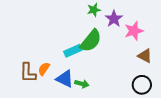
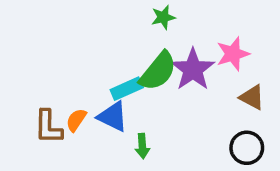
purple star: (114, 19) -> (193, 69), moved, size x1.4
blue triangle: (65, 79) -> (113, 116), moved
green arrow: (82, 84) -> (142, 146), turned 72

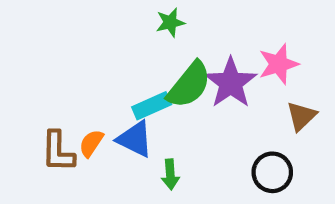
green star: (163, 17) -> (170, 22), moved
brown triangle: (252, 97) -> (301, 116), turned 48
black circle: (247, 148) -> (272, 172), moved

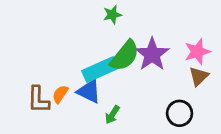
pink star: (279, 64) -> (197, 52), moved
cyan rectangle: (152, 106) -> (100, 69), size x1.4
green arrow: (170, 174) -> (112, 115), turned 36

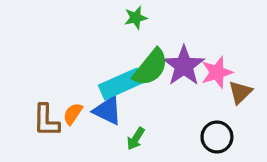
pink star: (197, 52) -> (217, 72), moved

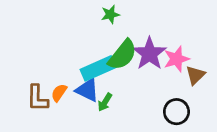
green arrow: (136, 139) -> (105, 102), moved

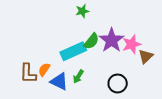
green semicircle: (122, 55) -> (91, 41), size x0.7
blue triangle: (87, 90) -> (59, 81), moved
black circle: (176, 112) -> (118, 83), moved

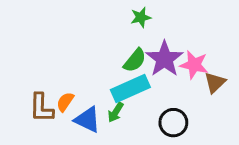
green star: (82, 11) -> (141, 17), moved
pink star: (132, 44) -> (194, 65), turned 30
cyan rectangle: (73, 51) -> (130, 88), moved

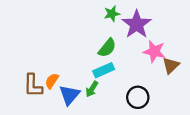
purple star: (164, 59) -> (137, 24), moved
cyan rectangle: (130, 88) -> (104, 70), size x0.7
blue triangle: (87, 120) -> (69, 95), turned 45

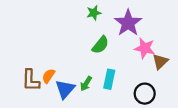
green star: (112, 14) -> (94, 13), moved
cyan rectangle: (104, 70) -> (109, 79), moved, turned -54
black circle: (138, 97) -> (145, 94), moved

